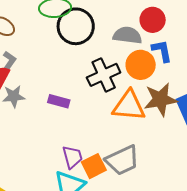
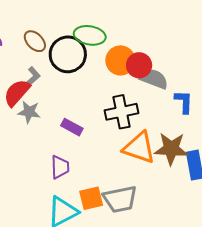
red circle: (153, 20) -> (139, 65), moved
black circle: (76, 26) -> (68, 54), moved
orange circle: (141, 65) -> (120, 60), moved
purple trapezoid: (72, 157) -> (60, 167), moved

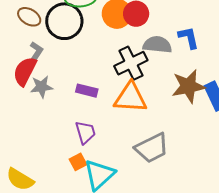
gray semicircle: (154, 79) -> (157, 45), moved
orange triangle: (139, 148) -> (130, 98), moved
orange square: (91, 198) -> (78, 162), moved, size x0.7

